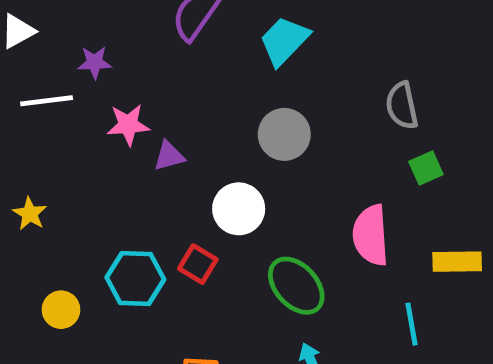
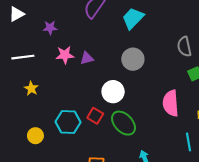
white line: (47, 101) -> (23, 57), moved
purple triangle: (169, 156) -> (87, 58), moved
yellow star: (30, 214) -> (31, 89), moved
green ellipse: (296, 286) -> (123, 123), moved

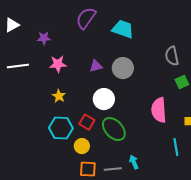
cyan trapezoid: (133, 18) -> (123, 29), turned 65
purple triangle: (87, 58) -> (96, 66), moved
yellow star: (31, 89) -> (59, 96), moved
yellow circle: (35, 136) -> (82, 146), moved

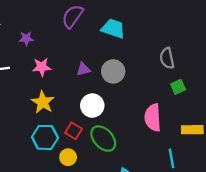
yellow star: (59, 96) -> (43, 102), size x1.5

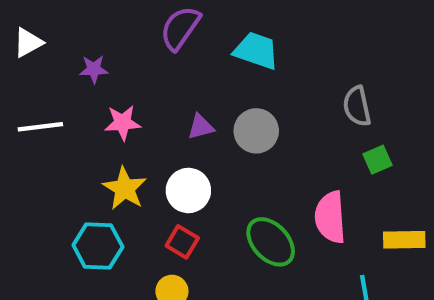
white circle: (92, 106) -> (188, 190), moved
cyan hexagon: (45, 137) -> (98, 246), moved
green ellipse: (103, 139) -> (271, 242), moved

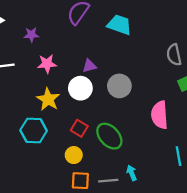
gray circle: (256, 131) -> (119, 86), moved
white circle: (188, 190) -> (80, 88), moved
green ellipse: (271, 242) -> (109, 136), moved

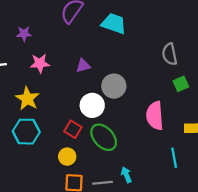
white circle: (80, 88) -> (92, 105), moved
yellow star: (48, 99) -> (27, 99), moved

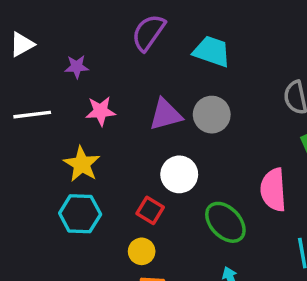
purple triangle: (83, 66) -> (166, 115), size x1.5
gray circle: (114, 86) -> (212, 115), moved
green ellipse: (104, 137) -> (225, 222), moved

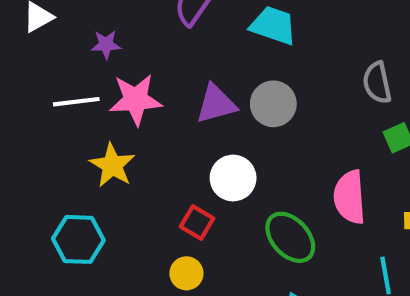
pink star: (101, 111) -> (136, 100), size x1.4
white line: (32, 115) -> (76, 102), moved
cyan hexagon: (80, 214) -> (78, 239), moved

